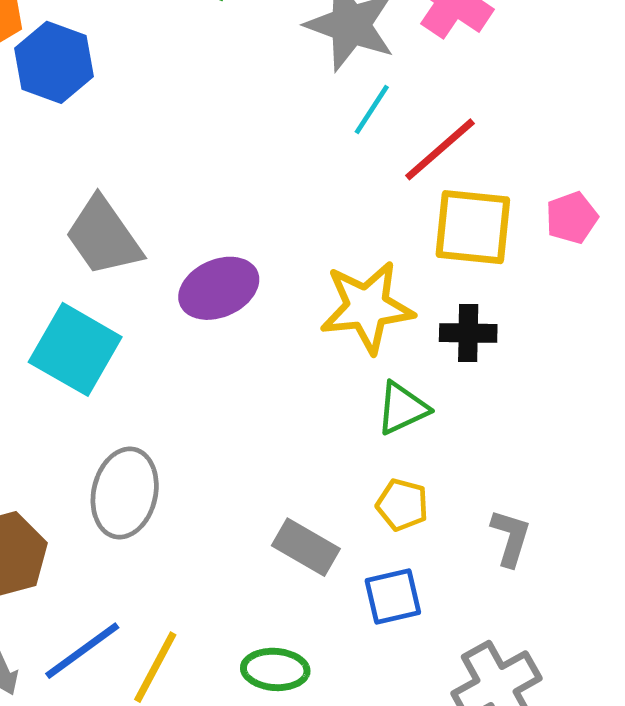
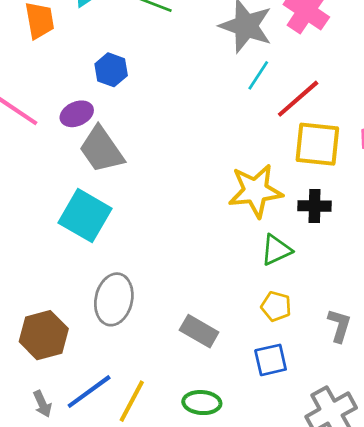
blue hexagon: (54, 62) -> (111, 70), moved, size x0.7
purple ellipse: (219, 288) -> (77, 114), moved, size x0.7
gray rectangle: (306, 547) -> (199, 331), moved

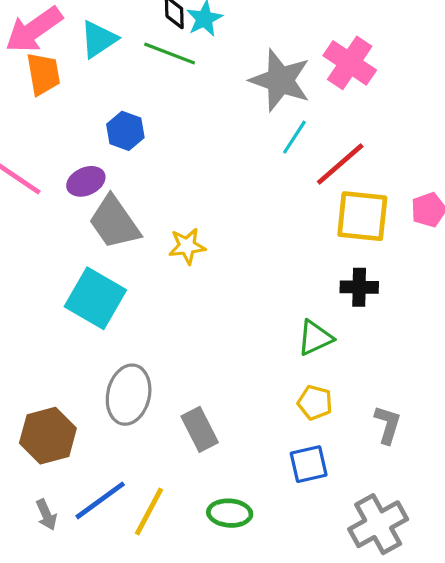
yellow star: (255, 191) -> (187, 246), moved, size x0.6
gray rectangle: (199, 331) -> (200, 429), moved, turned 33

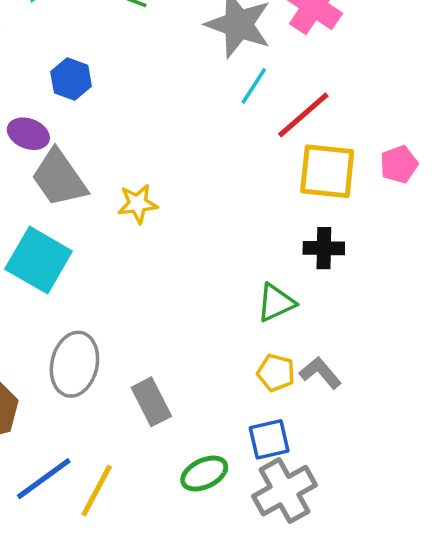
purple ellipse: (86, 181) -> (28, 134), turned 45
gray L-shape: (388, 425) -> (320, 373), moved, turned -57
green ellipse: (230, 513) -> (204, 474), moved, turned -30
gray cross: (378, 524) -> (285, 491), moved

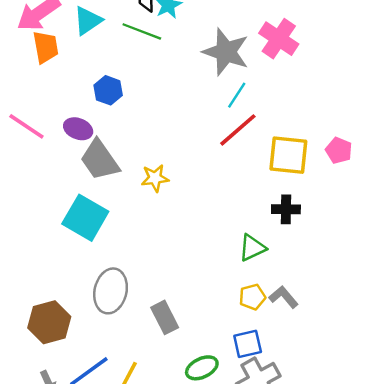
red line: (303, 115) -> (238, 130), moved
pink pentagon: (399, 164) -> (339, 150), turned -30
yellow pentagon: (276, 373) -> (252, 297), turned -30

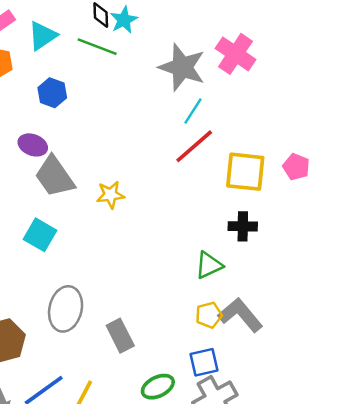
blue hexagon: (108, 90) -> (52, 93), moved
cyan square: (85, 218) -> (40, 235), size x0.7
gray L-shape: (284, 297) -> (240, 315), size x1.5

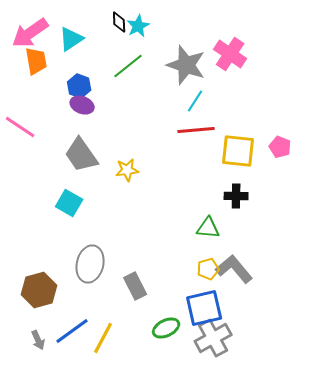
green line: (97, 47) -> (128, 66), moved, turned -60
purple ellipse: (33, 145) -> (82, 105), moved
red line: (194, 146) -> (196, 130), turned 36
green triangle: (209, 265) -> (208, 228), turned 30
blue square: (204, 362) -> (204, 308), size x1.5

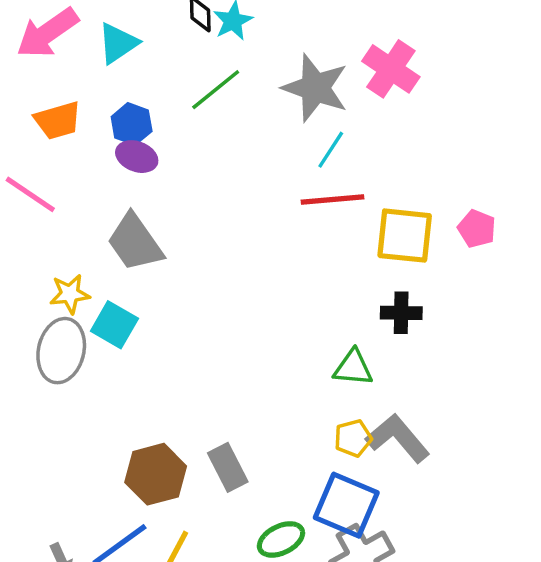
orange trapezoid: (36, 61) -> (58, 120), moved, turned 84
yellow star: (127, 170) -> (70, 294), moved
gray ellipse: (90, 264) -> (61, 351), moved
brown hexagon: (39, 290) -> (156, 474), moved
blue square: (204, 308) -> (346, 505), turned 36

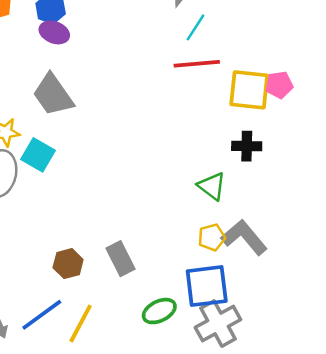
pink pentagon: (477, 229) -> (279, 85), moved, turned -30
green triangle: (353, 368) -> (212, 186), turned 32
brown hexagon: (156, 474) -> (68, 264), size x0.7
blue square: (346, 505) -> (207, 286), turned -30

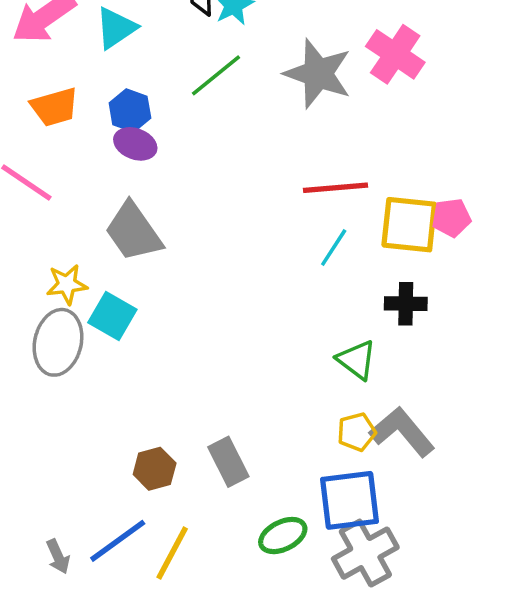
cyan line: (195, 27) -> (334, 247), moved

